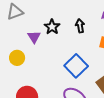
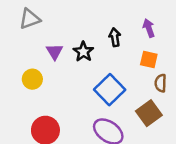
black star: (52, 27) -> (83, 52), moved

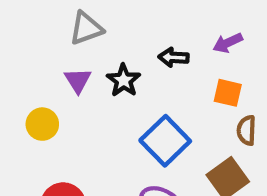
gray triangle: (30, 19) -> (86, 28), moved
purple arrow: (149, 28) -> (228, 43), turned -96
black arrow: (115, 37) -> (174, 57), turned -78

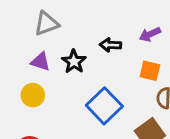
purple triangle: (78, 80) -> (40, 62), turned -40
yellow circle: (42, 124) -> (33, 95), moved

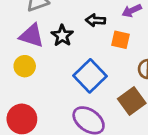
purple triangle: (40, 62) -> (32, 36), size x1.4
orange square: (150, 71) -> (121, 40), moved

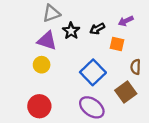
black arrow: (96, 20) -> (97, 29), turned -32
black star: (62, 36) -> (71, 31), moved

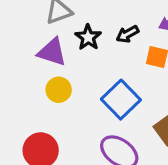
yellow circle: (42, 65) -> (59, 90), moved

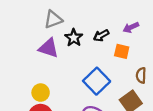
yellow circle: (59, 90) -> (41, 93), moved

